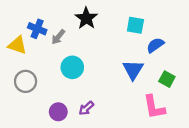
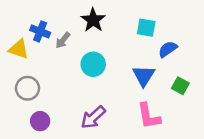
cyan circle: (72, 67) -> (93, 64), moved
pink L-shape: (154, 107) -> (149, 116), moved
purple arrow: (86, 108) -> (93, 117), size x1.5
purple circle: (58, 112) -> (40, 121), moved

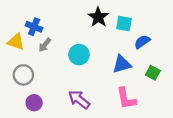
black star: (93, 20) -> (98, 17), moved
gray arrow: (63, 40) -> (45, 45), moved
blue triangle: (144, 76) -> (122, 64), turned 42
purple arrow: (93, 117) -> (79, 100), turned 80

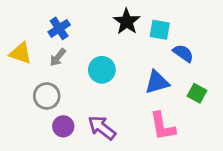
blue cross: (34, 27) -> (59, 28), moved, turned 35
blue semicircle: (142, 42) -> (183, 53), turned 70
gray circle: (23, 75) -> (47, 96), moved
purple circle: (34, 103) -> (63, 126), moved

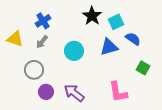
cyan square: (160, 30) -> (116, 22), turned -35
blue triangle: (157, 82) -> (109, 47), moved

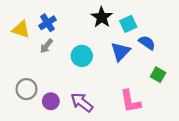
yellow triangle: (15, 39) -> (21, 29), moved
blue triangle: (109, 47) -> (120, 52), turned -30
gray circle: (34, 70) -> (26, 89), moved

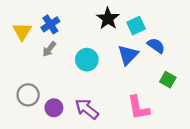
yellow triangle: (21, 29) -> (22, 31), turned 42

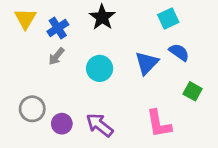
black star: (108, 19) -> (102, 17), moved
cyan square: (136, 26) -> (168, 19), moved
yellow triangle: (22, 31) -> (25, 19), moved

